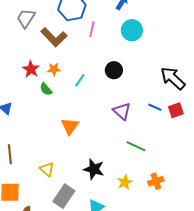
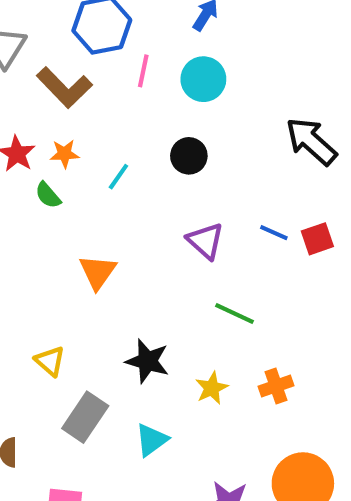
cyan circle: (132, 30) -> (203, 79), moved
black arrow: (173, 78) -> (311, 141), moved

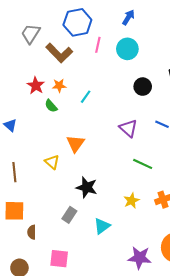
black circle: (189, 156) -> (143, 87), moved
yellow triangle: (50, 361) -> (52, 162), moved
black star: (147, 361) -> (87, 187), moved
gray rectangle: (85, 417) -> (69, 215), size x0.7

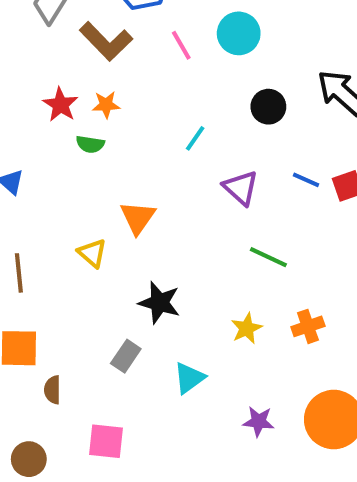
pink line: (98, 45) -> (181, 45), moved, turned -42
cyan line: (86, 97) -> (195, 138), moved
green semicircle: (51, 106) -> (90, 144), turned -40
purple star: (140, 258) -> (258, 421), moved, size x0.7

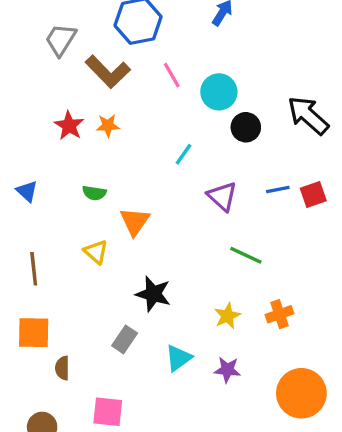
cyan circle: (239, 33) -> (219, 92), moved
green semicircle: (90, 144) -> (94, 193), moved
blue line: (306, 180) -> (278, 190), turned -35
purple star: (258, 421) -> (227, 370), moved

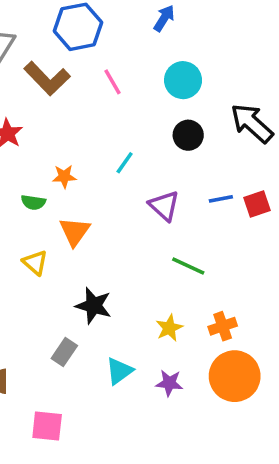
cyan circle: (219, 92) -> (183, 80), moved
orange star: (108, 126) -> (64, 177), moved
orange circle: (301, 393) -> (235, 376), moved

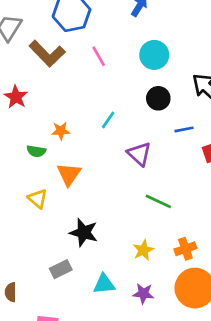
blue line: (221, 199) -> (184, 129), moved
gray rectangle: (64, 352) -> (61, 269), turned 30
cyan triangle: (119, 371) -> (104, 284), turned 30

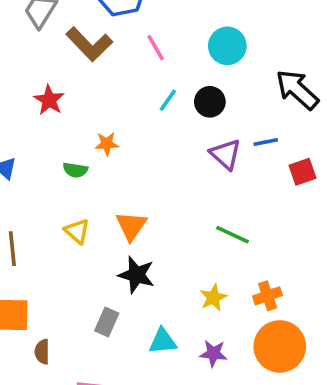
black circle: (158, 98) -> (210, 102), moved
cyan line: (108, 120) -> (168, 100), moved
purple triangle: (139, 154) -> (226, 154), moved
orange triangle: (69, 174) -> (131, 226), moved
gray rectangle: (61, 269) -> (107, 322), turned -40

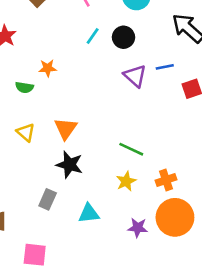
green line: (233, 235) -> (131, 149), moved
purple star: (213, 353) -> (138, 228), moved

